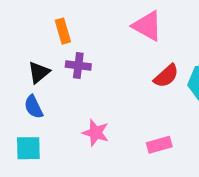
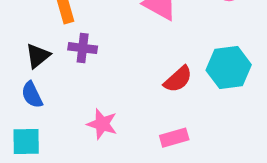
red semicircle: (166, 76) -> (178, 79), moved

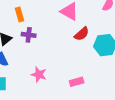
red semicircle: (178, 79) -> (82, 34), moved

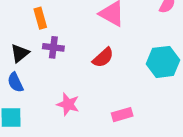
red semicircle: (82, 34) -> (103, 58), moved

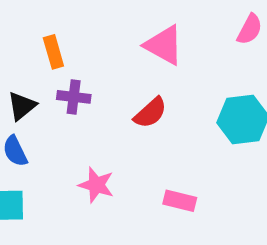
pink rectangle: (122, 115) -> (180, 201), turned 30

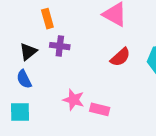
red semicircle: (150, 113) -> (120, 57), moved
pink rectangle: (180, 201) -> (100, 109), moved

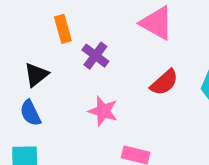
purple cross: (60, 46) -> (95, 56), moved, turned 30
pink star: (74, 100) -> (103, 111), moved

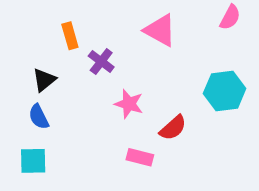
red semicircle: (164, 82) -> (173, 128), moved
pink star: (103, 111) -> (129, 104), moved

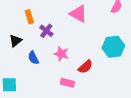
blue semicircle: (39, 117) -> (33, 58), moved

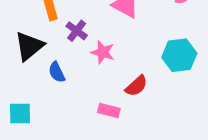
black triangle: (15, 41) -> (29, 46), size x1.5
pink star: (61, 54) -> (103, 52), moved

